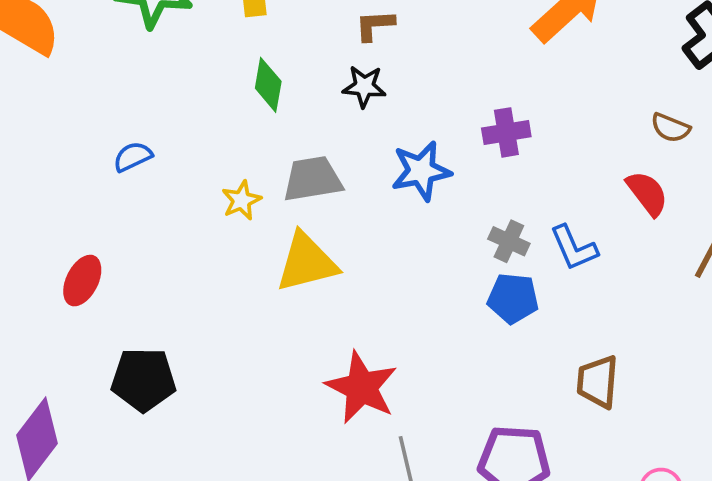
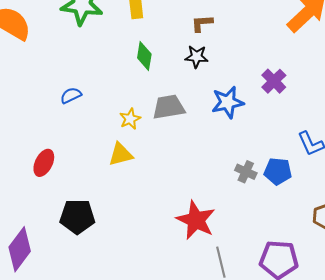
purple cross: (506, 132) -> (274, 81), turned -35
gray cross: (509, 241) -> (246, 172), moved
yellow triangle: (307, 262) -> (121, 154), moved, size x0.7

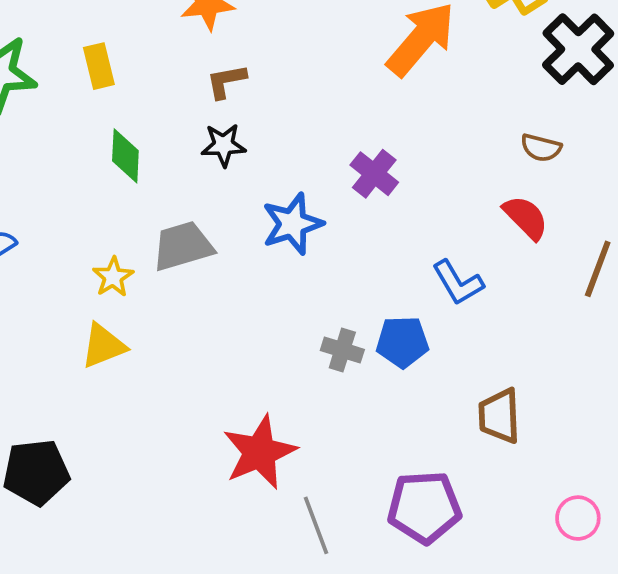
red star: (196, 220) -> (260, 452), turned 30

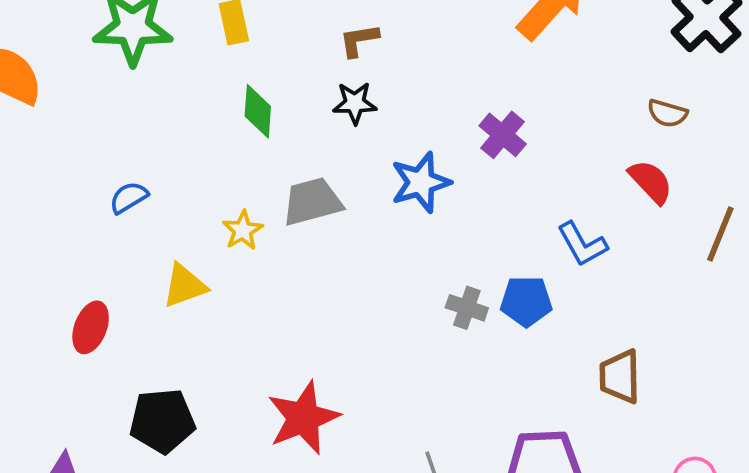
yellow triangle: (103, 346) -> (185, 286), moved
red star: (260, 452) -> (303, 418), moved

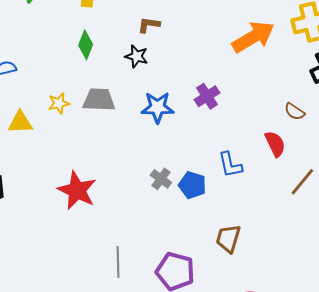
red star: (303, 418) -> (77, 190), moved, turned 30

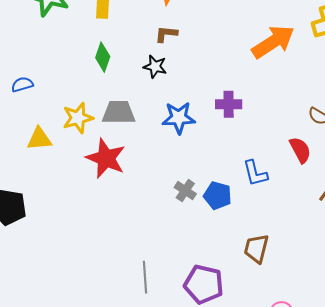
purple cross: (207, 96) -> (229, 104), turned 35
yellow star: (59, 103) -> (78, 118), size x1.4
red star: (77, 190) -> (106, 158), moved

